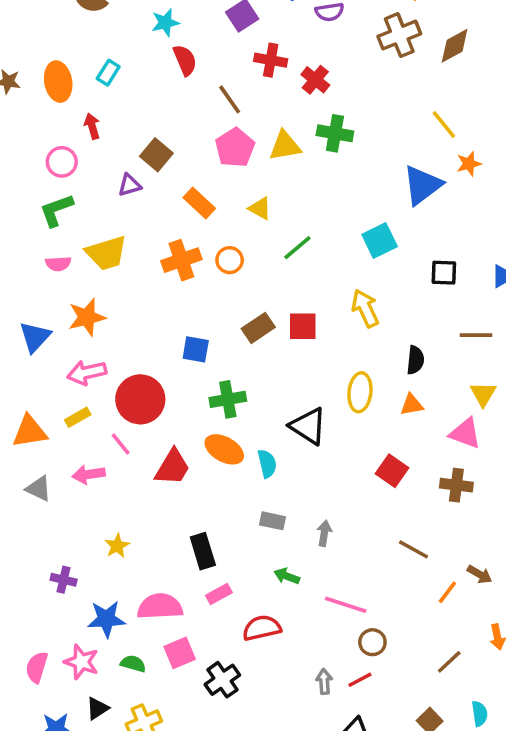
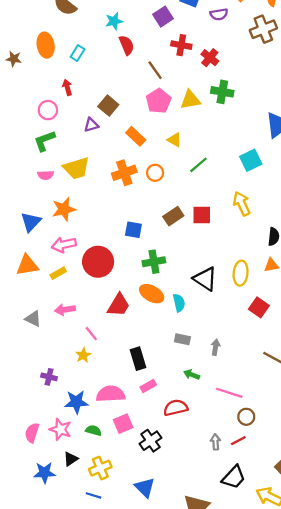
orange ellipse: (58, 82) -> (46, 45), moved
yellow ellipse: (360, 392) -> (241, 273), moved
orange triangle: (30, 432) -> (27, 265), moved
pink line: (121, 444) -> (91, 334), moved

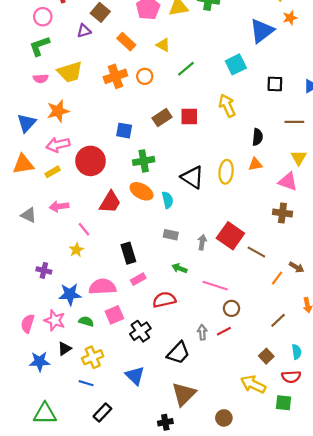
red square: (259, 307) -> (230, 236), moved, size x1.4
black trapezoid: (234, 477) -> (178, 353), moved

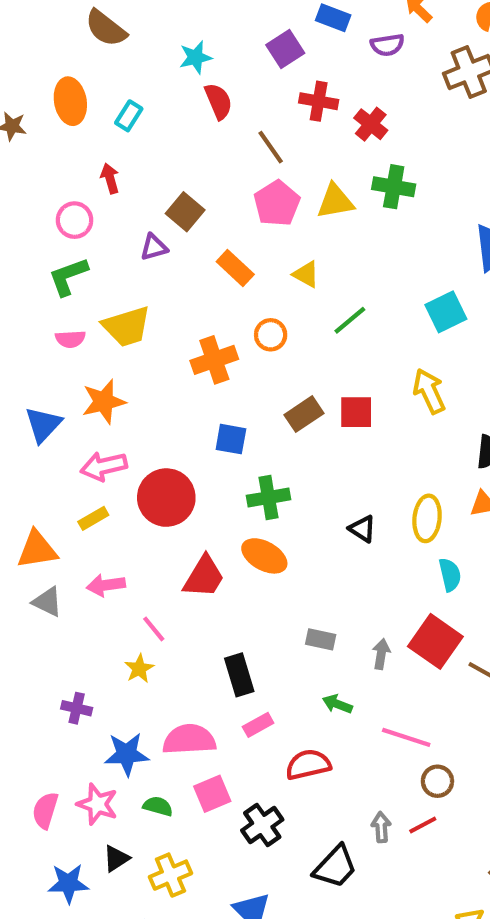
orange cross: (115, 76) -> (214, 360), moved
orange triangle: (23, 164) -> (37, 550), moved
black triangle: (192, 177) -> (362, 529), size x0.6
cyan semicircle: (167, 200) -> (450, 575), moved

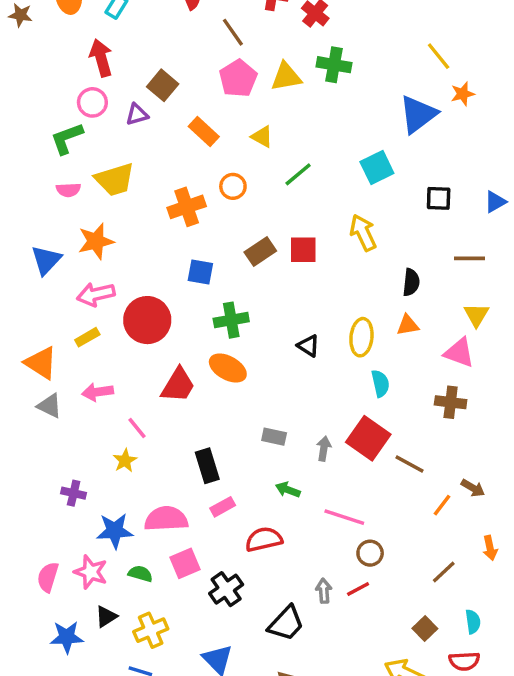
red arrow: (110, 178) -> (101, 58), size x1.5
pink circle: (75, 220) -> (92, 102), moved
orange triangle: (37, 550) -> (41, 363), turned 42

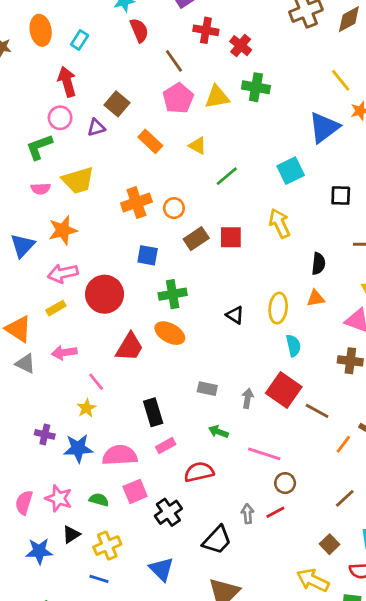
orange circle: (233, 186) -> (174, 208), moved
blue star: (115, 531) -> (78, 448), moved

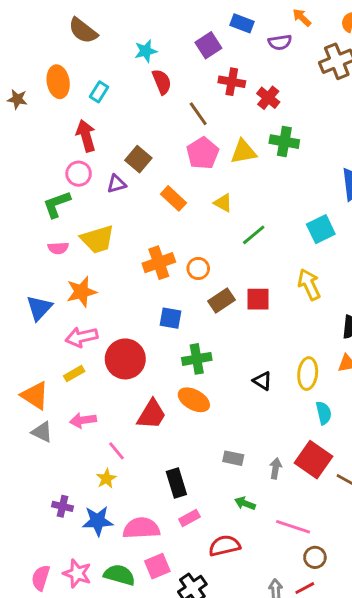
green semicircle: (99, 500) -> (119, 575), size x1.5

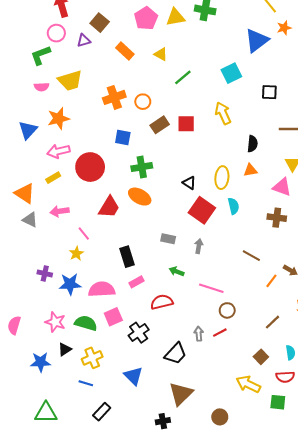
red square: (313, 460) -> (202, 210), moved
pink semicircle: (41, 578) -> (14, 325), moved

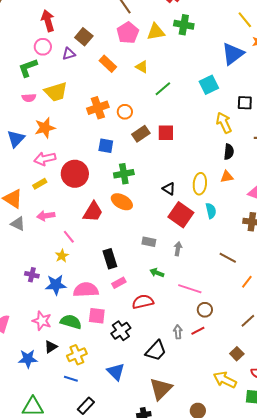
yellow arrow: (223, 113) -> (224, 123), moved
pink square: (113, 317) -> (97, 316), turned 30

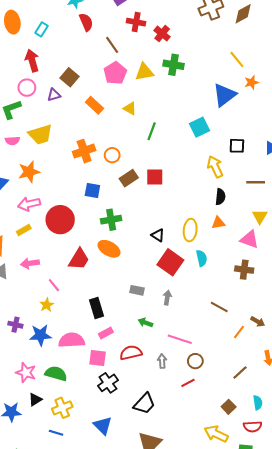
green line: (163, 89) -> (152, 131), turned -30
pink square: (97, 316) -> (98, 358), moved
gray arrow: (178, 332) -> (162, 361), moved

